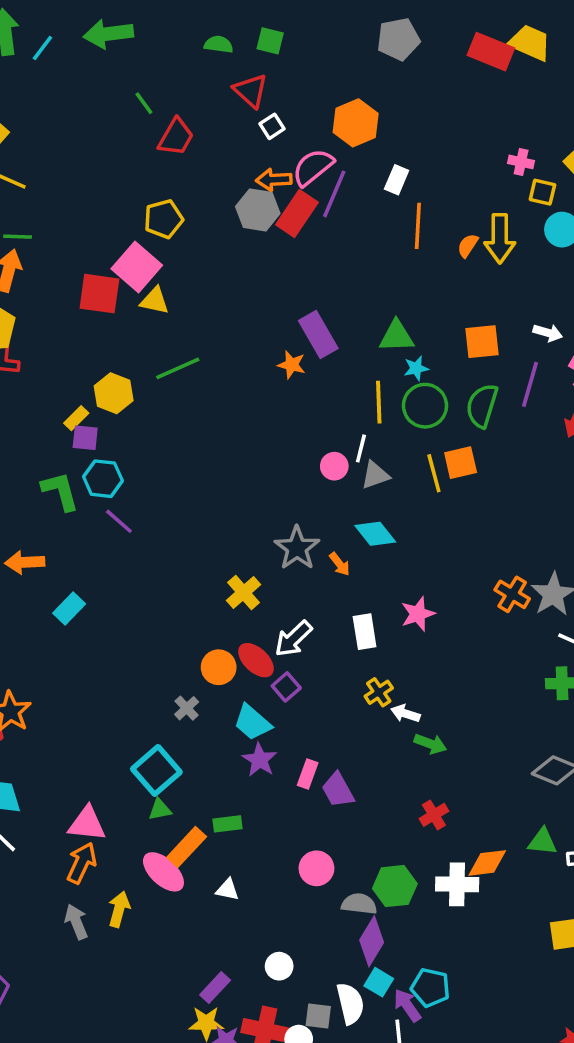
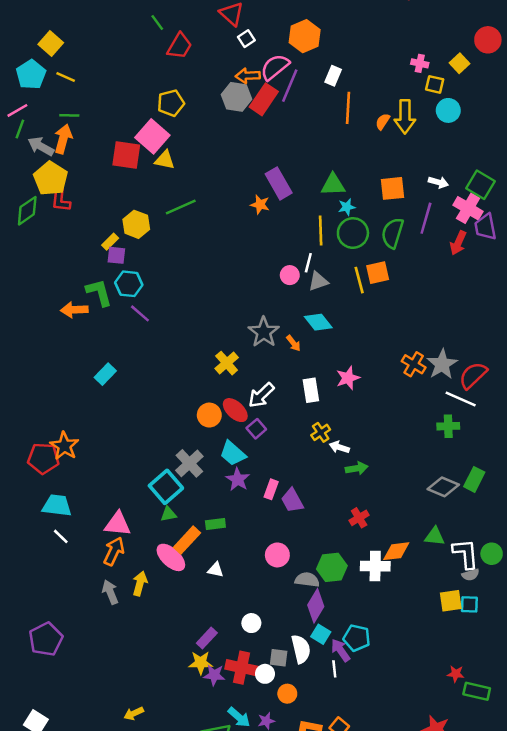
orange arrow: (25, 562) -> (74, 310), moved
gray cross: (187, 708) -> (189, 463), moved, size x1.6
green arrow: (430, 744) -> (357, 468), turned -30

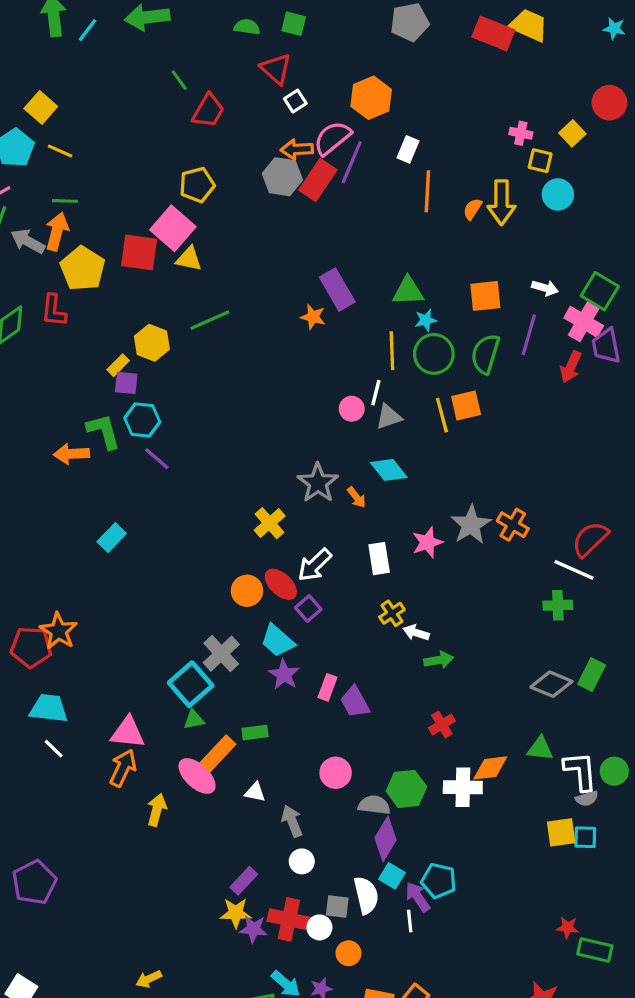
yellow pentagon: (51, 179) -> (83, 269), moved
gray star: (442, 364) -> (471, 525), moved
gray arrow: (110, 592) -> (292, 821), moved

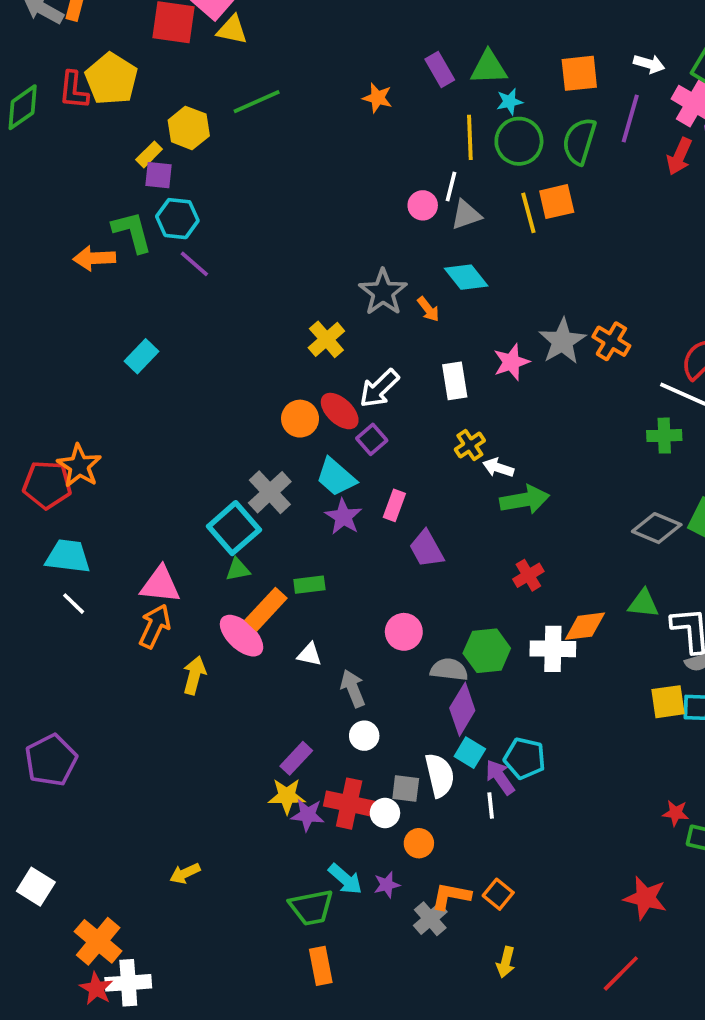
yellow pentagon: (83, 269) -> (111, 79), moved
purple rectangle: (337, 290) -> (440, 69), moved, size x0.7
green arrow: (439, 660) -> (525, 500), size x1.4
pink rectangle: (328, 687) -> (394, 505), moved

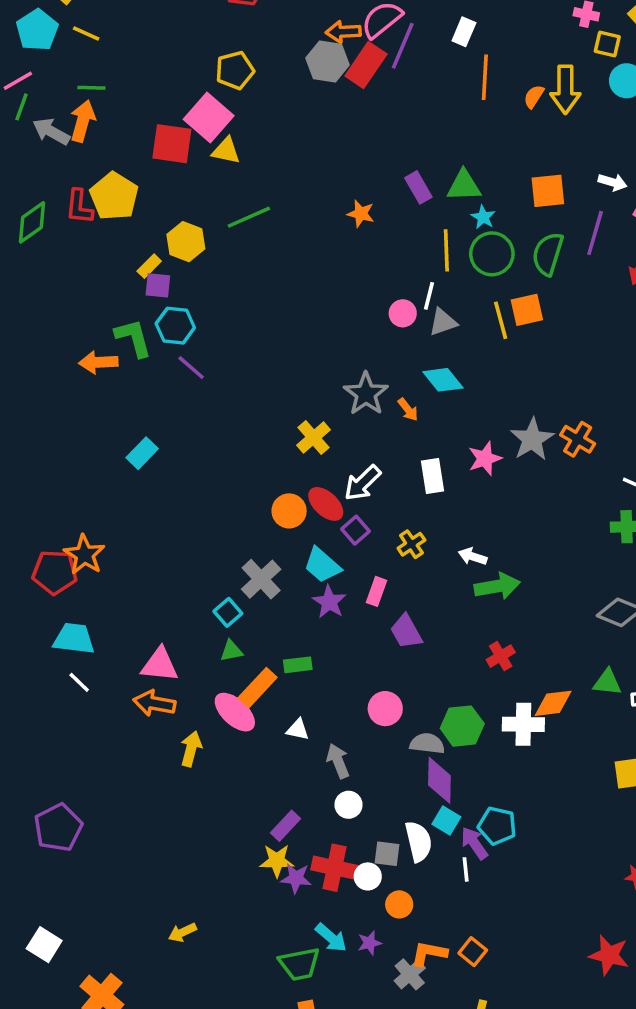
cyan star: (509, 102) -> (483, 217), turned -30
yellow cross: (470, 445) -> (411, 544), moved
cyan square: (234, 528) -> (228, 612), size x0.6
orange arrow: (155, 626) -> (154, 703), turned -105
purple diamond: (462, 709) -> (439, 780), turned -30

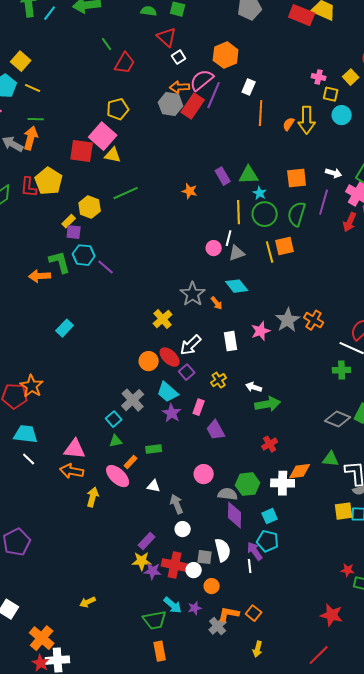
purple line: (191, 368) -> (106, 267), moved
orange rectangle: (258, 688) -> (131, 462), size x0.6
cyan square: (446, 820) -> (270, 516), moved, turned 35

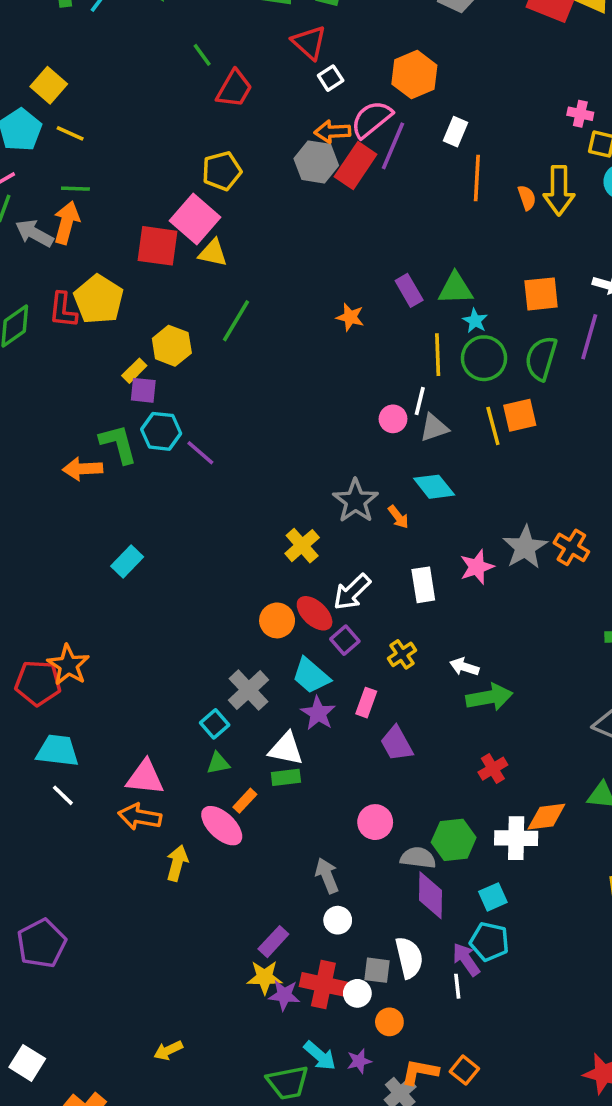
orange semicircle: (289, 124) -> (527, 198), turned 128
green line: (126, 193) -> (236, 321), turned -35
white triangle: (154, 486) -> (286, 749), moved, size x1.5

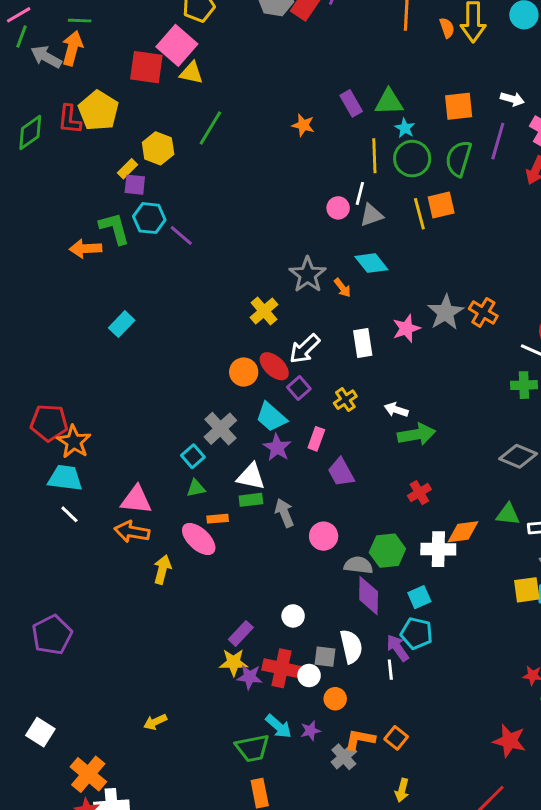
orange star: (68, 665) -> (74, 442), moved
orange rectangle: (245, 801) -> (218, 519), turned 42
gray arrow: (327, 876) -> (284, 513), moved

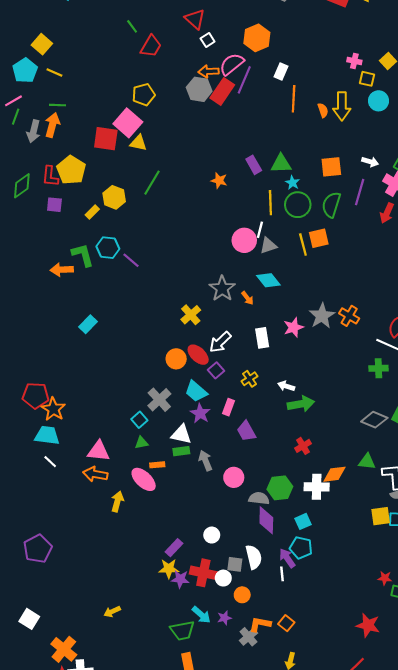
gray arrow: (46, 57) -> (33, 131), turned -105
purple square: (135, 185) -> (54, 205), moved
pink circle: (338, 208) -> (244, 240), size x1.5

